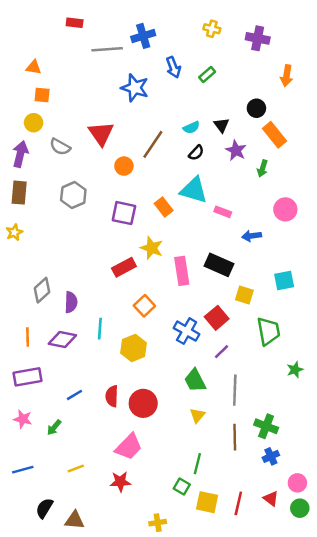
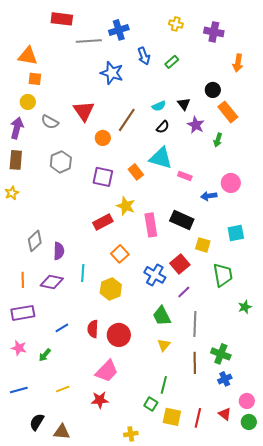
red rectangle: (75, 23) -> (62, 19), size x1.5
orange triangle: (34, 67) -> (28, 56), size x1.5
pink circle: (285, 209) -> (231, 183), moved

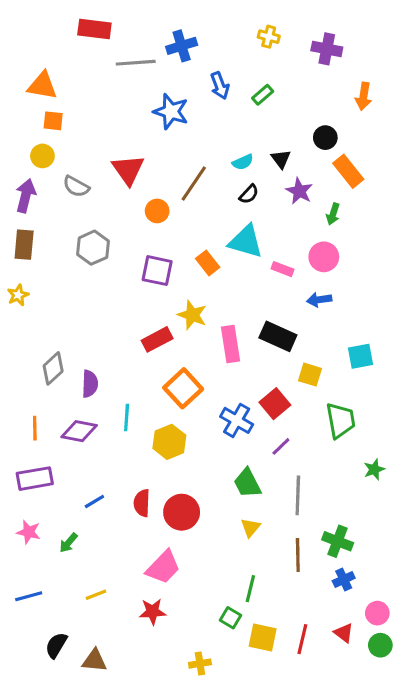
pink circle: (231, 183) -> (324, 257), moved
orange square: (120, 254) -> (183, 388), size x1.4

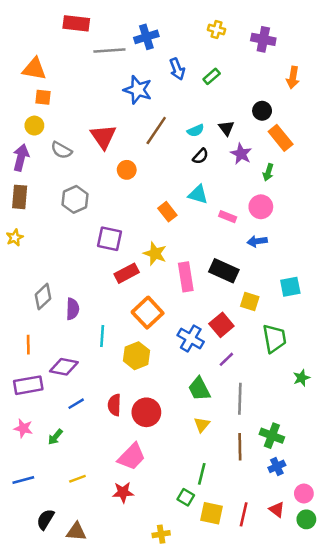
brown line: (194, 183) -> (156, 130), moved
cyan triangle: (246, 242) -> (198, 194), size x0.7
purple square: (157, 271) -> (109, 239), moved
purple diamond: (79, 431) -> (64, 367), moved

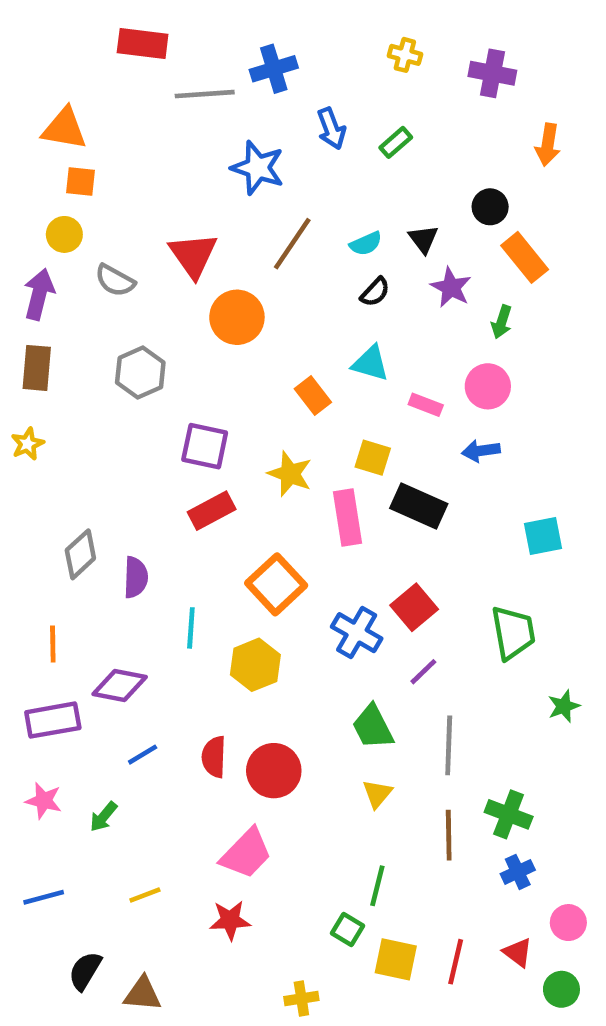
orange circle: (127, 170) -> (237, 317), size x1.5
red rectangle: (127, 273) -> (212, 511), moved
yellow square: (250, 302) -> (373, 458), moved
green circle: (306, 519) -> (561, 989), moved

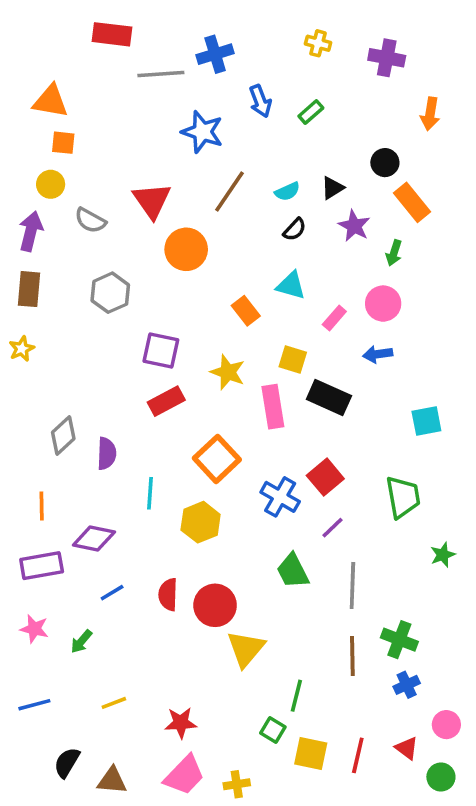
black triangle: (423, 239) -> (333, 188), turned 35
pink rectangle: (426, 405) -> (334, 318), turned -70
yellow triangle: (377, 794) -> (246, 649), moved, size x1.6
pink trapezoid: (246, 854) -> (184, 775), moved

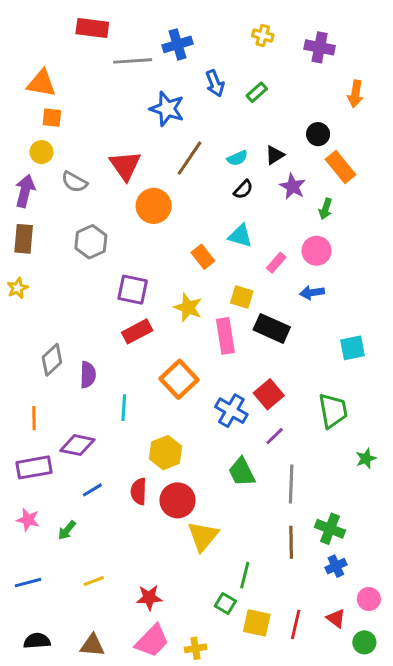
yellow hexagon: (201, 522) -> (166, 453), moved
black semicircle: (67, 763) -> (37, 641), moved, turned 55

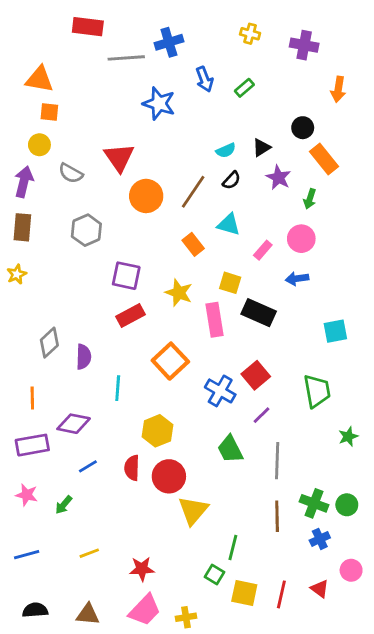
brown line: (189, 158) -> (193, 192), moved
green circle: (364, 642) -> (347, 505), moved

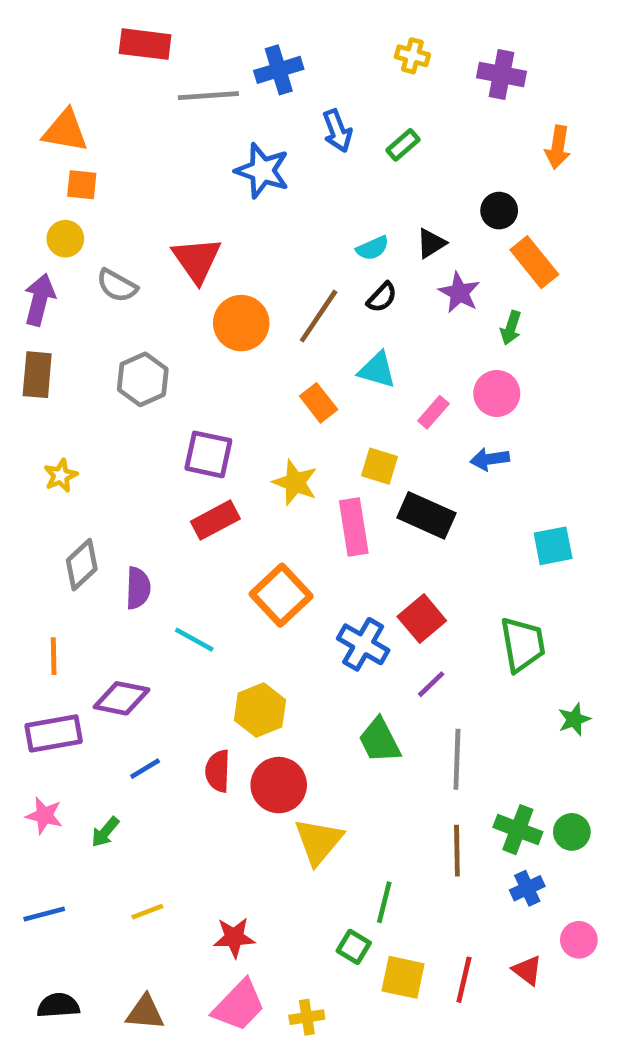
yellow star: (17, 274) -> (61, 476), moved
cyan line: (118, 388) -> (194, 640), turned -65

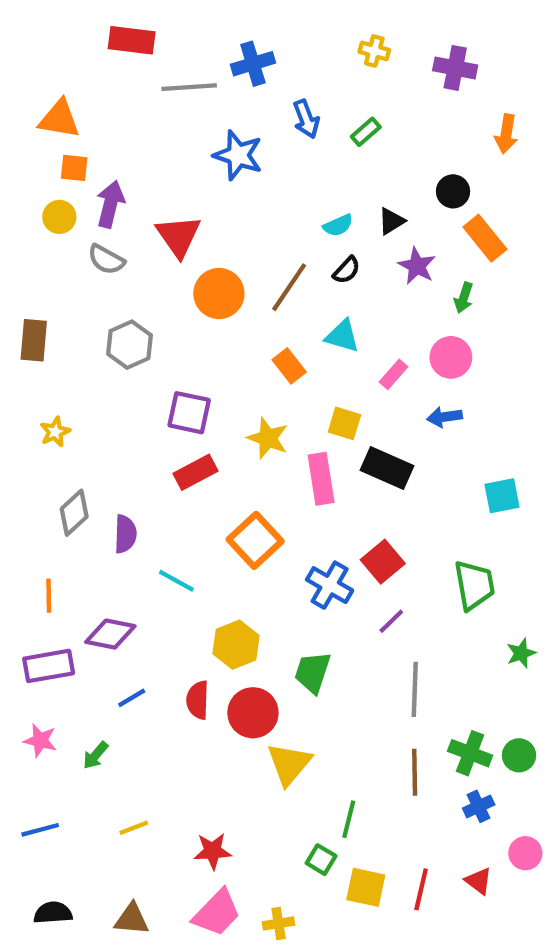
purple arrow: (40, 300) -> (110, 204), moved
green trapezoid: (380, 740) -> (313, 672), moved, turned 45

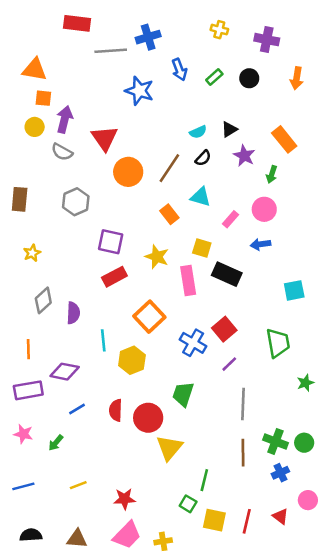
black circle: (453, 191) -> (249, 78), moved
cyan line: (176, 581) -> (103, 340), turned 55
yellow hexagon: (236, 645) -> (132, 360), moved

